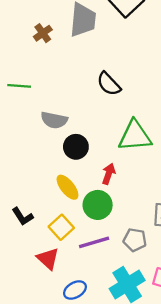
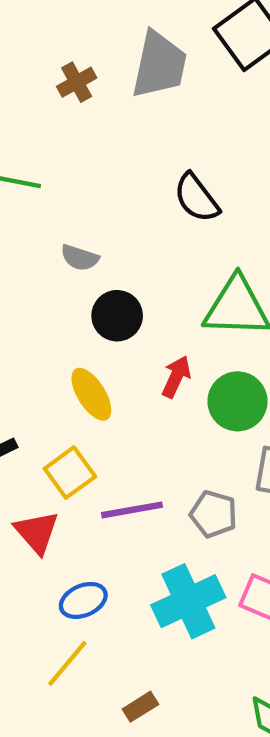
gray semicircle: (54, 120) -> (80, 258), size x0.7
green circle: (98, 205) -> (237, 401), moved

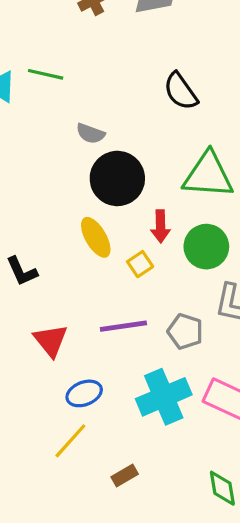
black circle: (117, 316) -> (117, 178), size x1.4
red arrow: (176, 377) -> (160, 226), turned 152
yellow square: (70, 473) -> (140, 264), moved, size x0.7

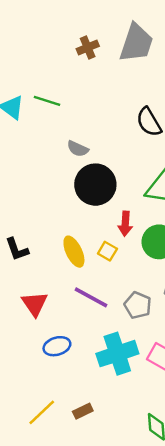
yellow ellipse: (96, 237) -> (74, 252), moved
yellow square: (140, 264) -> (107, 251), turned -30
purple line: (123, 326) -> (91, 297), turned 32
yellow line: (70, 441) -> (42, 412), moved

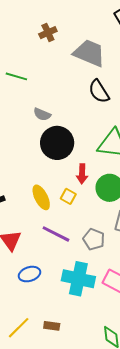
gray trapezoid: (136, 43) -> (89, 53), moved, turned -84
cyan cross: (117, 354) -> (78, 279), turned 32
brown rectangle: (83, 411) -> (52, 326), turned 35

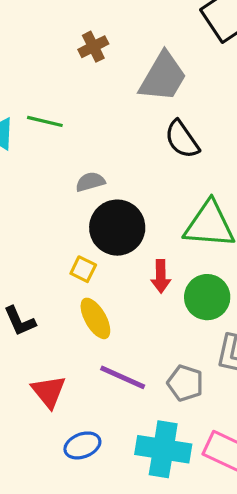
gray trapezoid: (89, 53) -> (163, 77), turned 100
gray semicircle: (42, 114) -> (90, 182), turned 144
yellow square: (68, 196) -> (83, 269), moved

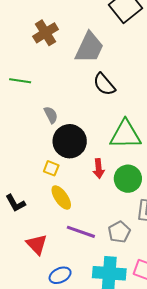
brown cross: (93, 47) -> (46, 33), size x1.4
gray semicircle: (90, 182) -> (51, 115), turned 84
gray pentagon: (185, 383) -> (119, 232), turned 30

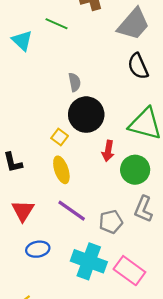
green line: (20, 81) -> (57, 24), moved

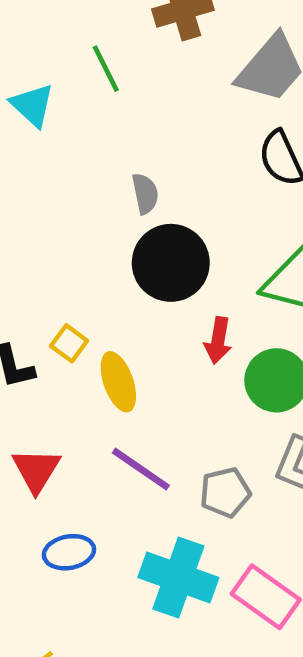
green line: (57, 24) -> (106, 69), turned 40
yellow square: (60, 137) -> (69, 343), moved

